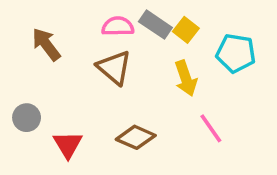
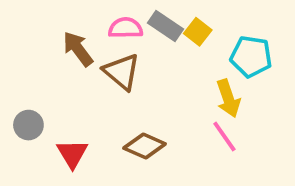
brown arrow: (46, 44) -> (78, 49), moved
yellow arrow: (186, 78) -> (228, 98), moved

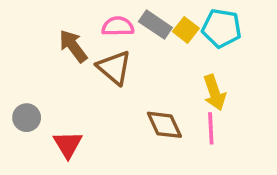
cyan pentagon: (251, 57) -> (222, 28), moved
pink line: (224, 136) -> (211, 128), turned 32
brown diamond: (145, 146) -> (164, 125), moved, turned 42

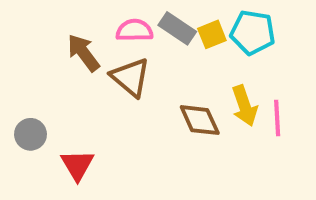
yellow square: (186, 30) -> (212, 34), turned 30
brown diamond: (164, 125) -> (200, 120), moved
pink line: (211, 128) -> (277, 118), moved

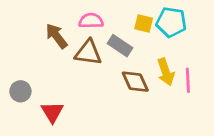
gray rectangle: (177, 28) -> (120, 46), moved
yellow square: (212, 34) -> (144, 24), turned 36
brown triangle: (130, 77) -> (88, 53), turned -32

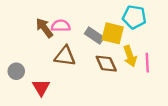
pink semicircle: (91, 21) -> (61, 26), moved
yellow square: (144, 24) -> (113, 33), moved, size x1.5
brown triangle: (88, 53) -> (65, 56), moved

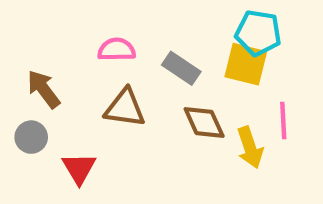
brown arrow: (44, 28) -> (44, 89), moved
yellow square: (113, 33) -> (246, 64), moved
yellow arrow: (130, 56) -> (250, 148), moved

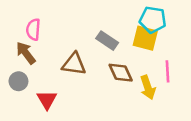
pink semicircle: (117, 50) -> (33, 30), moved, turned -85

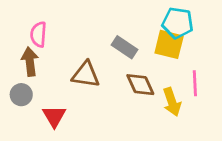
brown arrow: (26, 53) -> (30, 62), turned 30

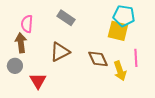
gray rectangle: (125, 47) -> (66, 18), moved
brown triangle: (86, 75) -> (60, 52), turned -35

